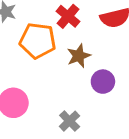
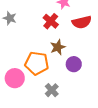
orange pentagon: (38, 41) -> (37, 63), moved

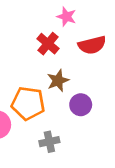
gray cross: (52, 90) -> (49, 142), turned 32

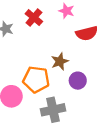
red cross: (48, 44) -> (34, 18), moved
gray cross: (49, 142) -> (53, 110), size x1.5

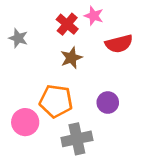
red cross: (34, 18) -> (67, 24), moved
brown star: (60, 61) -> (71, 58), moved

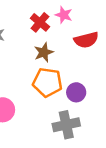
orange pentagon: (56, 101) -> (47, 82), moved
gray cross: (77, 139) -> (66, 125), moved

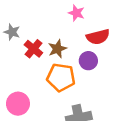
red cross: (40, 22) -> (33, 49), moved
purple circle: (76, 92) -> (88, 61), moved

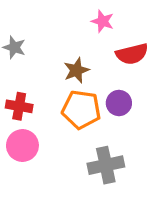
red cross: (33, 49) -> (19, 106), moved, turned -30
purple circle: (88, 61) -> (119, 103), moved

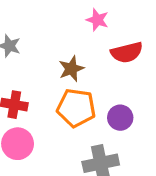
purple circle: (119, 103) -> (120, 118), moved

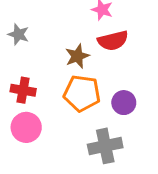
red semicircle: (127, 52) -> (113, 41), moved

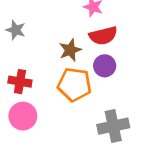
purple circle: (124, 103) -> (105, 66), moved
gray cross: (105, 146) -> (113, 126), moved

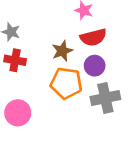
red cross: (20, 82) -> (15, 60), moved
gray cross: (113, 126) -> (105, 98), moved

